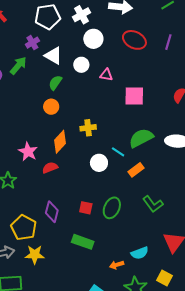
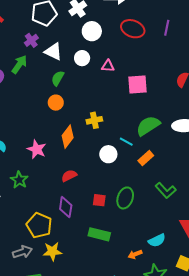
red semicircle: (50, 168) -> (69, 176), moved

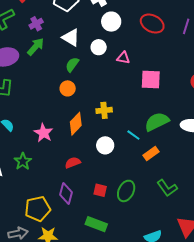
purple cross: (31, 40) -> (36, 24), moved
white circle: (108, 154) -> (105, 145), moved
yellow pentagon: (39, 225) -> (38, 209), turned 30

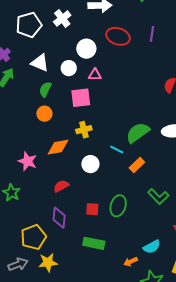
white circle: (111, 22) -> (86, 49), moved
pink square: (151, 80) -> (81, 98), moved
orange diamond: (76, 124) -> (58, 147), turned 45

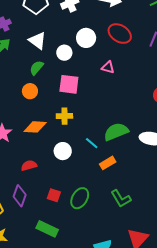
pink triangle: (95, 75) -> (108, 67), moved

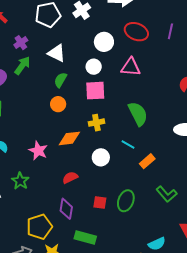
white circle: (64, 53) -> (94, 67), moved
pink triangle: (108, 67) -> (131, 67), size x1.5
green semicircle: (116, 132) -> (138, 114), moved, turned 95
green rectangle: (47, 229) -> (85, 238), moved

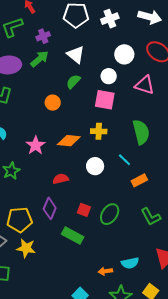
orange circle: (58, 104) -> (53, 103), moved
green rectangle: (85, 238) -> (73, 235), moved

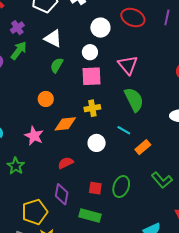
pink triangle: (145, 85) -> (128, 65), moved, turned 45
orange circle: (53, 103) -> (46, 99), moved

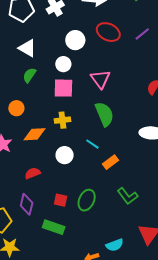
purple line: (167, 17) -> (142, 34), turned 35

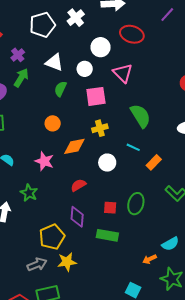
purple line: (142, 34) -> (167, 15), moved
white circle: (63, 64) -> (85, 69), moved
pink triangle: (100, 79) -> (123, 73), moved

